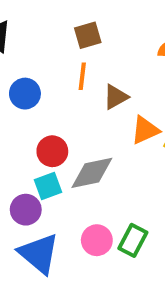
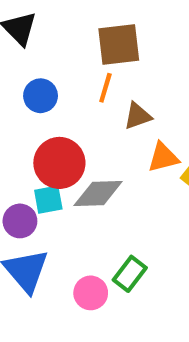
brown square: (88, 35) -> (119, 45), size x1.5
red circle: (52, 151) -> (59, 163), size x1.5
pink circle: (97, 240) -> (91, 293), moved

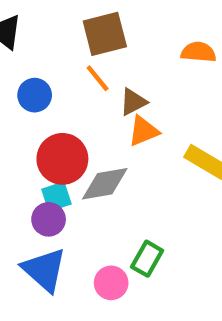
orange line: (105, 88) -> (98, 78), turned -48
orange triangle: (163, 157) -> (144, 131), moved
purple circle: (20, 221) -> (49, 219), moved

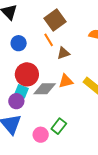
brown square: (105, 34) -> (55, 20), turned -30
orange triangle: (144, 131) -> (66, 81), moved
cyan square: (56, 197) -> (22, 91), turned 32

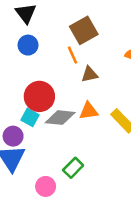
blue circle: (19, 43) -> (28, 45), moved
purple circle: (16, 101) -> (13, 136), moved
pink circle: (41, 135) -> (46, 186), moved

